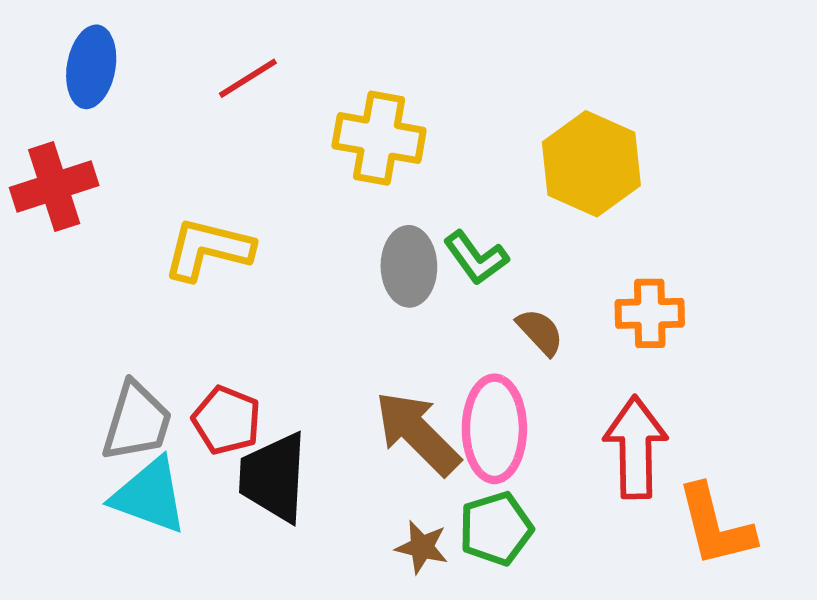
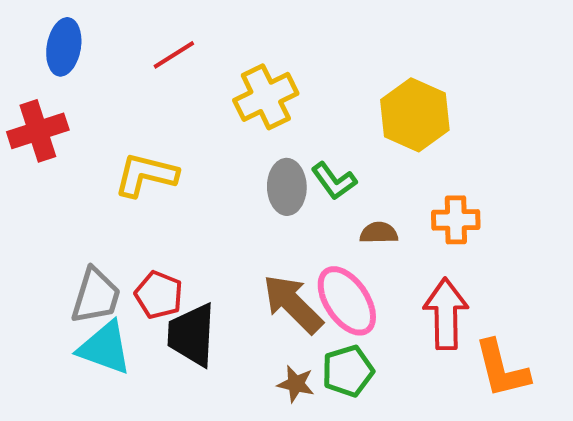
yellow cross: (379, 138) -> (266, 97), turned -36
brown semicircle: (540, 332) -> (379, 233), turned -48
pink ellipse: (494, 429) -> (347, 301), turned -34

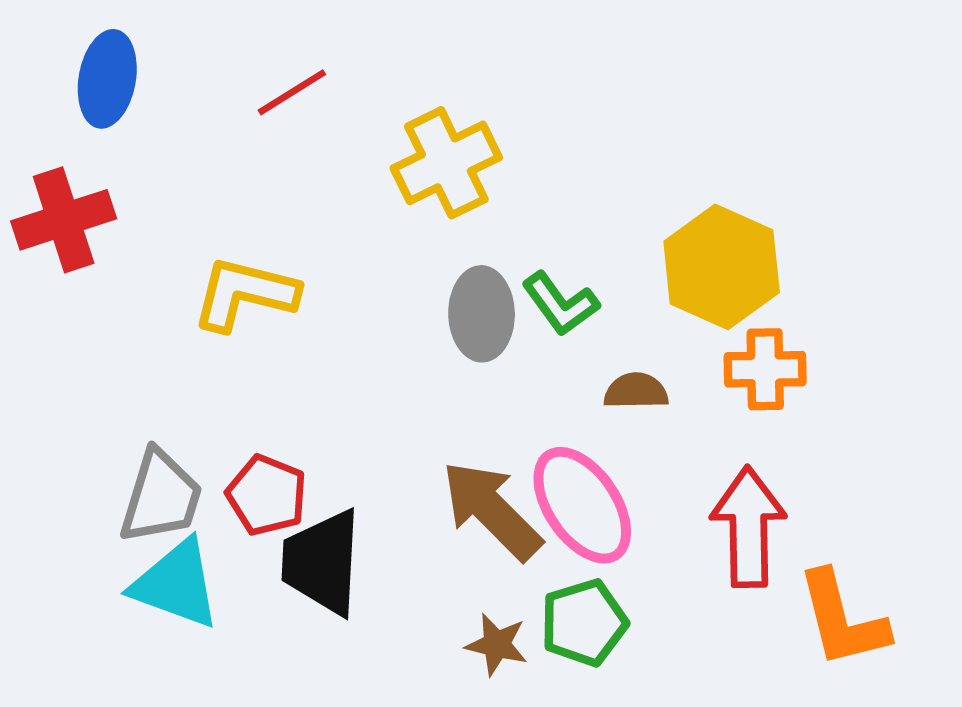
yellow hexagon: (415, 115) -> (722, 267), moved

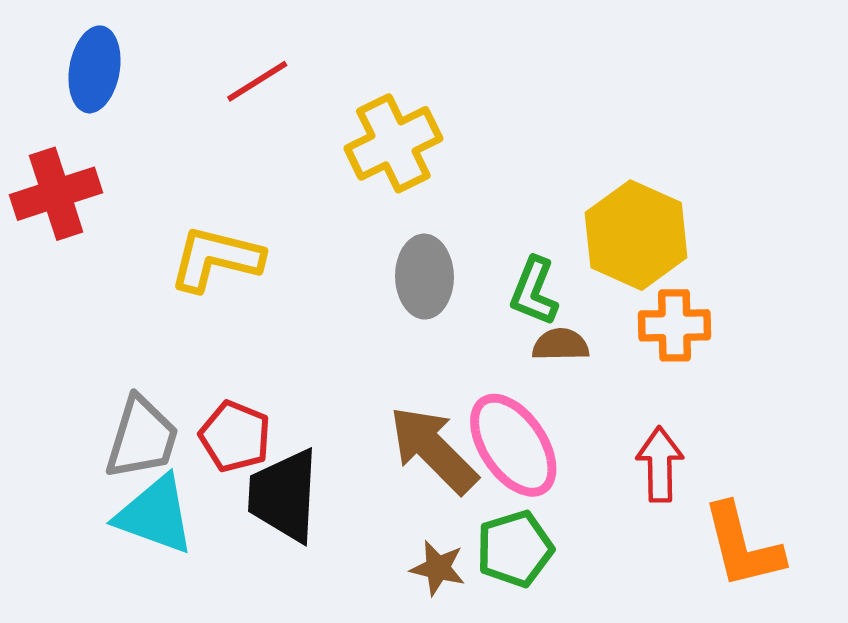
green L-shape: (560, 304) -> (534, 291), moved, turned 58
red arrow: (748, 527) -> (660, 464), size x0.7

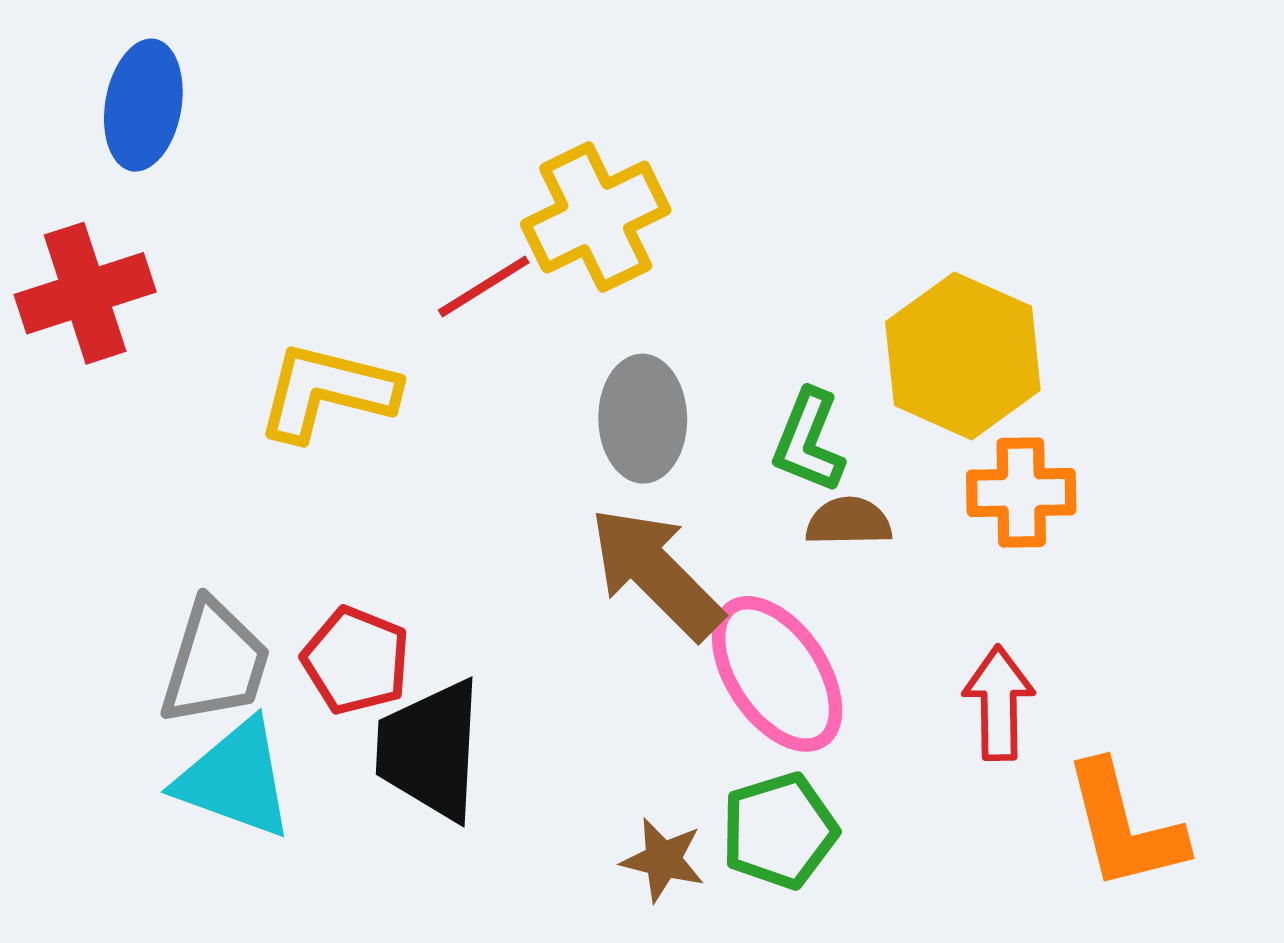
red line: (257, 81) -> (484, 286), moved
brown arrow: (433, 450) -> (656, 573), moved

